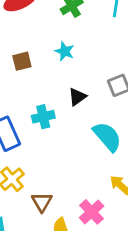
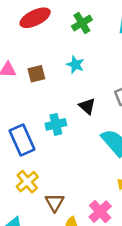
black triangle: (77, 97) -> (87, 106), turned -42

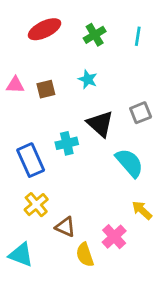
black triangle: (87, 106) -> (100, 124), size x1.5
brown triangle: (55, 202) -> (65, 227), turned -36

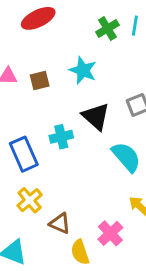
green cross: (95, 35) -> (107, 29), moved
cyan star: (88, 79) -> (83, 70), size x1.4

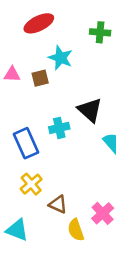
green cross: (107, 29) -> (100, 32), turned 36
cyan star: (83, 70) -> (60, 58), moved

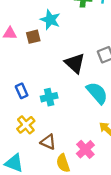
cyan cross: (59, 128) -> (49, 97), moved
blue rectangle: (26, 143) -> (22, 91), size x0.6

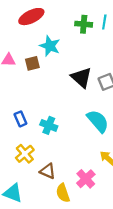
black triangle: (75, 63) -> (81, 78), moved
cyan cross: (49, 97) -> (49, 125), turned 35

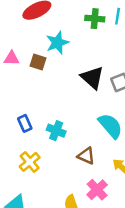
cyan star: (50, 46) -> (57, 43), turned 30
brown square: (32, 63) -> (38, 62), turned 32
brown triangle: (48, 171) -> (86, 156), moved

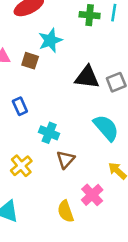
black triangle: (92, 78) -> (87, 77), turned -35
blue rectangle: (25, 123) -> (20, 106), moved
brown triangle: (86, 156) -> (66, 159), moved, turned 48

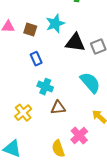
cyan star: (50, 40) -> (55, 24), moved
blue rectangle: (20, 106) -> (36, 59), moved
brown triangle: (66, 159) -> (58, 108), turned 42

